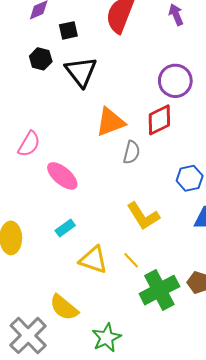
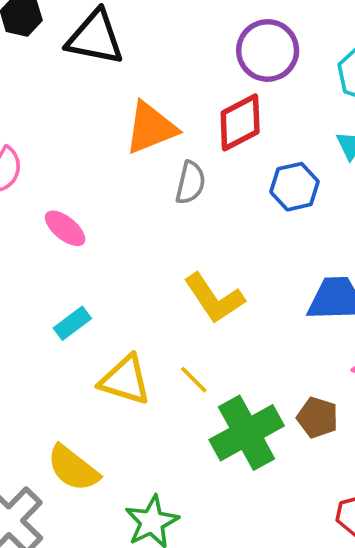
black triangle: (81, 72) -> (95, 38), turned -40
pink ellipse: (62, 176) -> (65, 228), size x0.7
blue hexagon: (190, 178) -> (294, 187), moved

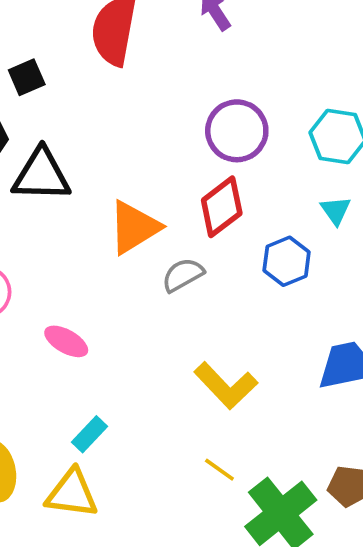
black triangle: (95, 38) -> (41, 175), moved
gray semicircle: (191, 183) -> (183, 275), turned -123
yellow triangle: (125, 380) -> (72, 494), moved

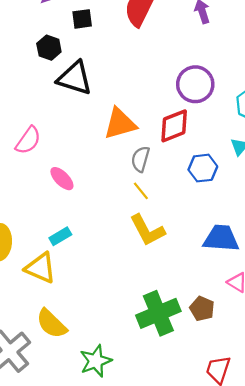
gray semicircle: (183, 275) -> (140, 159), turned -60
yellow line: (219, 470) -> (141, 191), moved

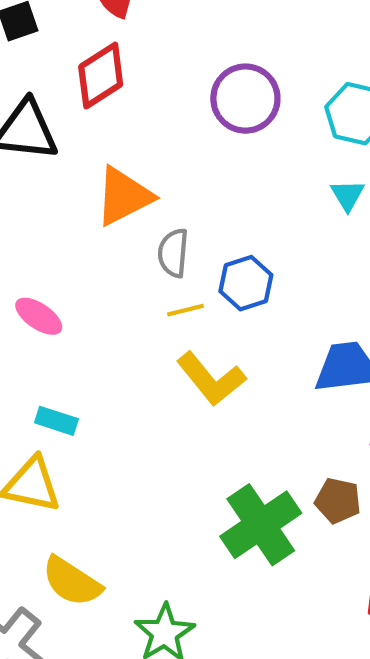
red diamond: (174, 126) -> (101, 75), moved
blue hexagon: (203, 168) -> (246, 283), moved
yellow line: (141, 191) -> (186, 310), turned -54
cyan rectangle: (60, 236) -> (56, 421), turned 60

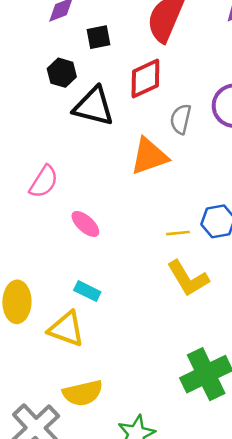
gray semicircle: (173, 253) -> (181, 119), moved
yellow semicircle: (72, 582) -> (83, 393), turned -54

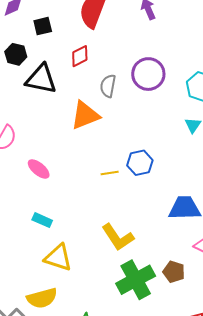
red diamond: (145, 79) -> (80, 56), size x0.7
yellow L-shape: (188, 278) -> (118, 237), moved
yellow triangle: (66, 329) -> (58, 258), moved

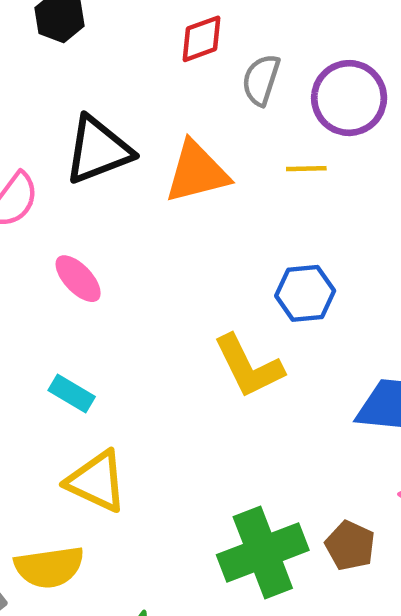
black triangle: (41, 79) -> (98, 150), moved, turned -40
gray semicircle: (108, 86) -> (261, 80), moved
yellow line: (110, 173) -> (306, 169), moved
yellow L-shape: (118, 237) -> (248, 366), moved

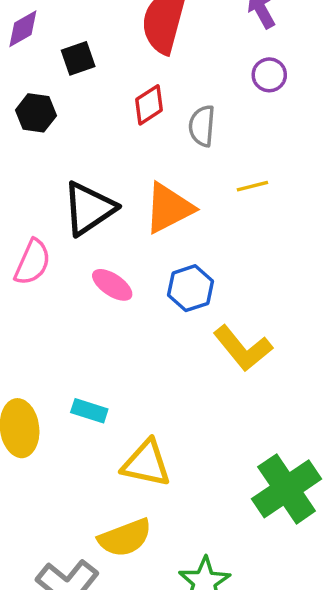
purple circle: (349, 98) -> (269, 75), moved, size x0.6
pink ellipse: (78, 279) -> (112, 285), moved
blue hexagon: (305, 293) -> (191, 288), moved
cyan rectangle: (72, 393) -> (89, 411), moved

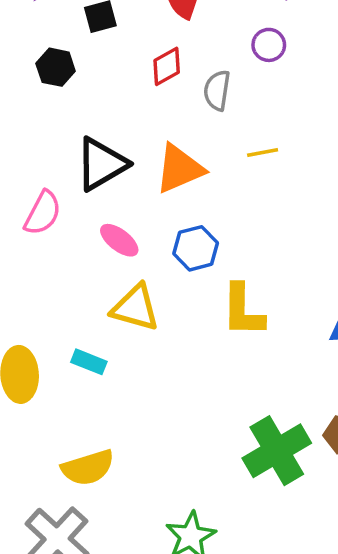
purple circle: (269, 75) -> (269, 45), moved
yellow L-shape: (243, 348) -> (243, 310), turned 36
yellow triangle: (146, 463) -> (135, 308), moved
yellow semicircle: (125, 538) -> (88, 468), moved

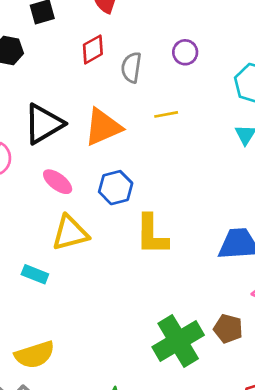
purple circle: (269, 45) -> (185, 52), moved
yellow triangle: (135, 308) -> (70, 233), turned -30

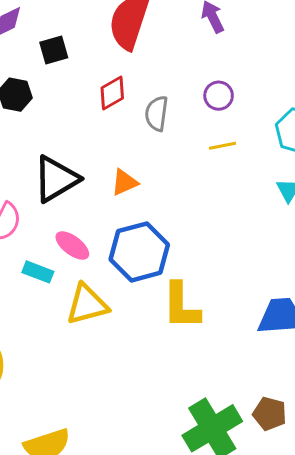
yellow line: (166, 114) -> (222, 146), moved
orange triangle: (103, 127) -> (124, 182), size x0.6
blue hexagon: (116, 188) -> (139, 252), size x1.5
cyan rectangle: (35, 274) -> (38, 272), moved

